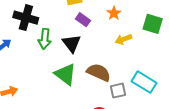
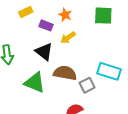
purple rectangle: (83, 20) -> (46, 25), moved
yellow arrow: (123, 39) -> (68, 38), moved
black triangle: (72, 43) -> (44, 52), moved

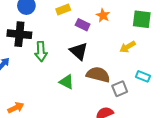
yellow arrow: (68, 38) -> (128, 47), moved
cyan rectangle: (109, 71) -> (143, 76), size x0.6
green triangle: (35, 83) -> (67, 82), size x0.7

